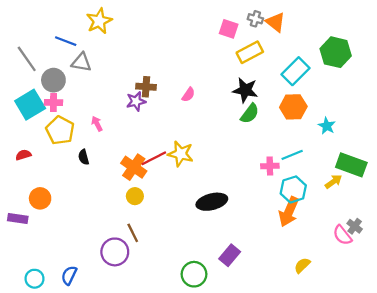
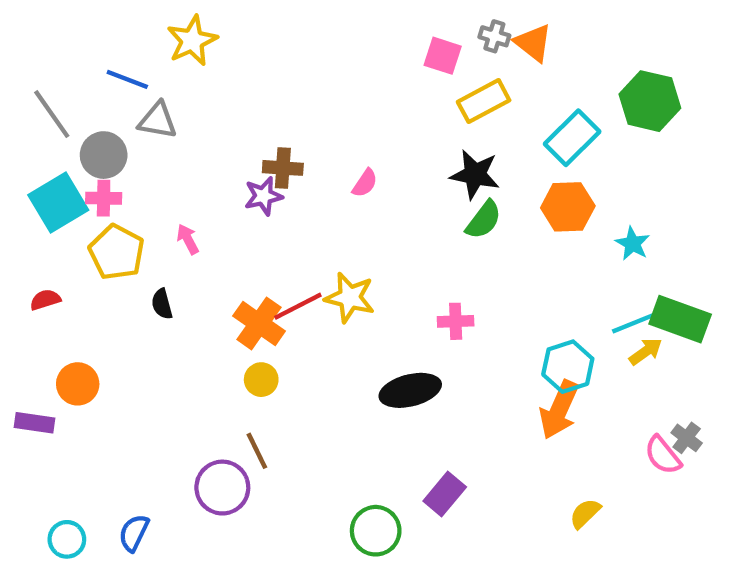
cyan line: (292, 155) -> (633, 323), moved
pink cross: (270, 166) -> (456, 321), moved

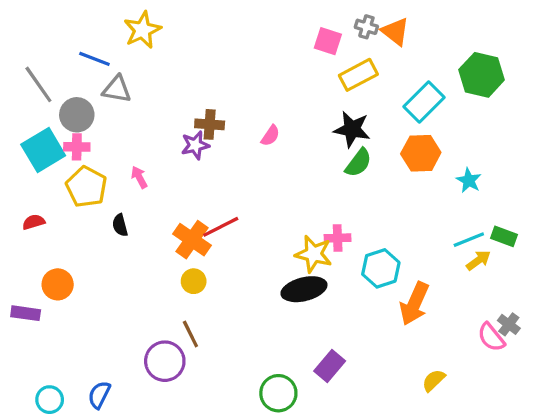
yellow star: (350, 298) -> (314, 254), moved
green rectangle: (680, 319) -> (504, 236), size x0.6
cyan hexagon: (568, 367) -> (381, 268), moved

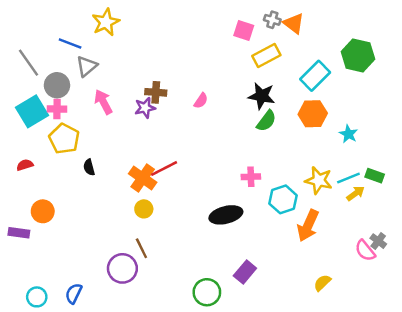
gray triangle: (117, 89) -> (87, 66), turned -50
pink arrow: (139, 177) -> (103, 102), moved, size x1.5
yellow star: (314, 254) -> (319, 180), moved

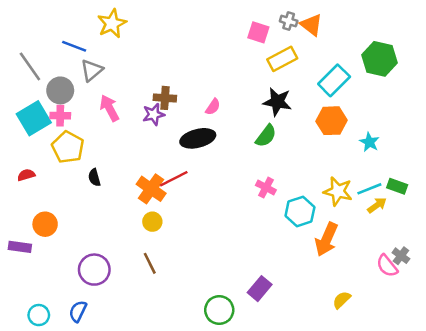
green semicircle: (266, 121) -> (266, 136), moved
pink cross: (251, 177) -> (266, 188), turned 30
black ellipse: (226, 215) -> (198, 138), moved
purple circle: (122, 268) -> (94, 270), moved

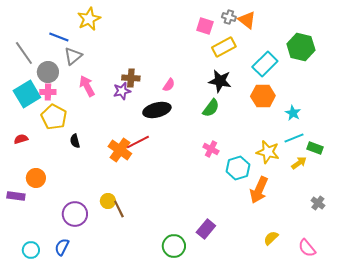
cyan line: (369, 189) -> (294, 138), moved
yellow circle: (152, 222) -> (108, 201), moved
pink semicircle: (387, 266) -> (307, 248), moved

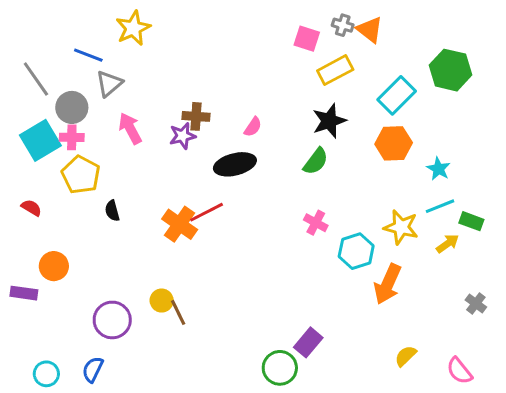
black star: (220, 81) -> (329, 121), turned -30
red semicircle: (21, 139) -> (31, 208), turned 48
green circle: (174, 246) -> (280, 368), moved

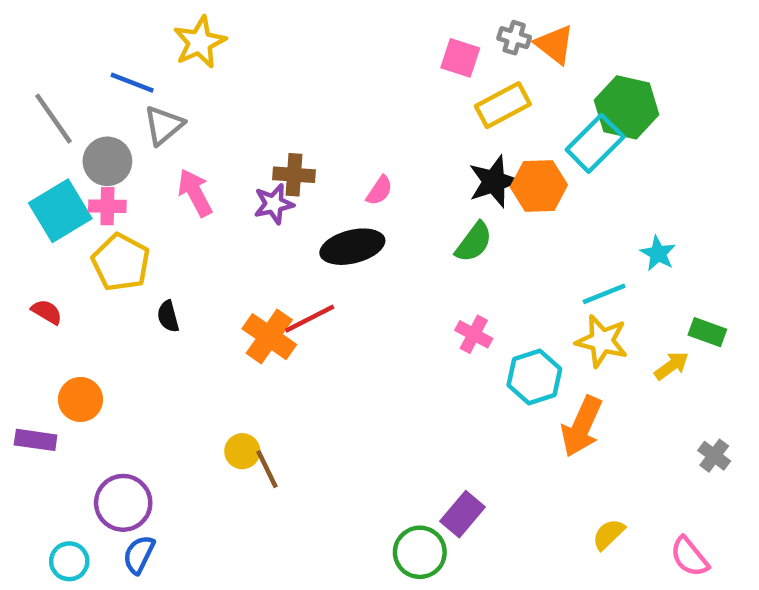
green hexagon: (450, 70) -> (627, 107), moved
orange hexagon: (394, 143) -> (539, 186), moved
cyan line: (440, 206) -> (604, 294), moved
purple circle: (112, 320) -> (123, 503), moved

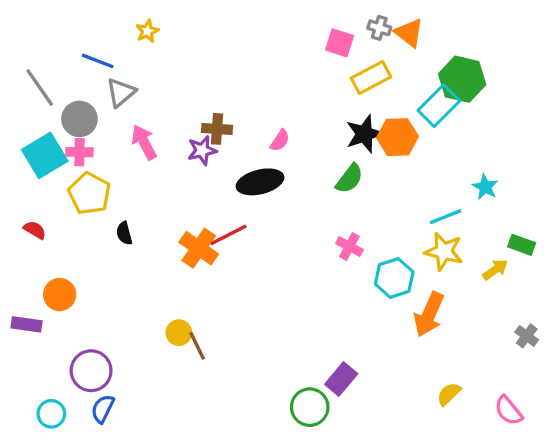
yellow star: (200, 42) -> (147, 31), size x0.6

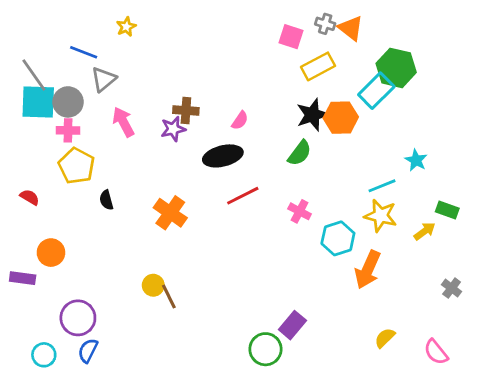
cyan square: (45, 155) -> (38, 102), moved, turned 33
red line: (229, 235) -> (243, 196), moved

